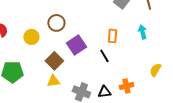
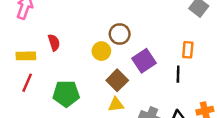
yellow circle: (31, 37) -> (101, 51), moved
black line: (104, 56) -> (178, 74), turned 32

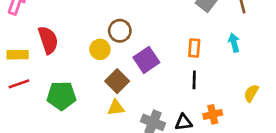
red semicircle: (54, 43) -> (48, 40), size x1.5
black line: (178, 74) -> (194, 80), moved
red line: (27, 83) -> (19, 84), turned 48

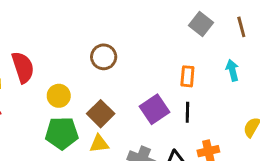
yellow circle: (100, 49) -> (59, 96), moved
purple square: (146, 60) -> (155, 109), moved
green pentagon: (61, 96) -> (62, 133), moved

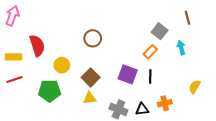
gray square: (201, 24) -> (160, 31), moved
orange rectangle: (187, 76) -> (150, 52), turned 40
purple square: (155, 109) -> (128, 74), turned -36
green pentagon: (62, 133) -> (49, 91), moved

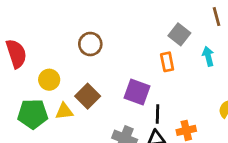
orange rectangle: (150, 52) -> (167, 62), turned -56
black line: (150, 76) -> (157, 114), moved
yellow triangle: (90, 98) -> (64, 111), moved

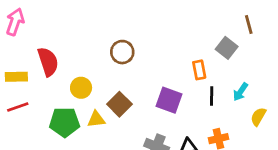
gray square: (179, 34) -> (227, 48), moved
cyan arrow: (208, 56) -> (240, 92), moved, turned -132
black line: (157, 114) -> (212, 96), moved

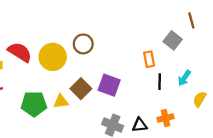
red semicircle: (48, 62) -> (20, 52), turned -40
yellow circle: (81, 88) -> (53, 57), moved, size x1.5
purple square: (169, 100) -> (109, 85), moved

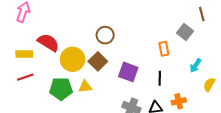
yellow circle: (53, 57) -> (73, 59), moved
black line: (160, 82) -> (160, 78), moved
brown square: (81, 89) -> (98, 61), moved

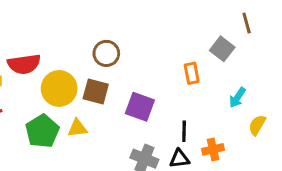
red semicircle: (48, 42) -> (24, 64), turned 140
brown square: (98, 61) -> (96, 92), turned -30
black line: (160, 78) -> (184, 131), moved
green pentagon: (61, 89) -> (42, 131), turned -30

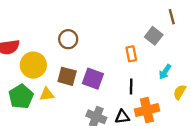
brown square: (96, 92) -> (67, 76), moved
black line: (184, 131) -> (131, 86), moved
orange cross: (213, 149) -> (147, 110), size x1.5

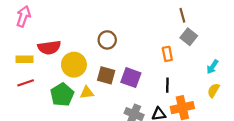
brown line: (172, 17) -> (182, 15), moved
cyan arrow: (165, 72) -> (212, 67), moved

